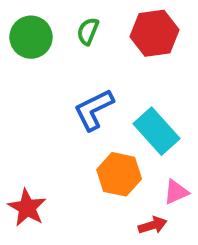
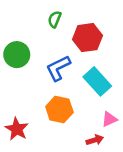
red hexagon: (154, 33) -> (87, 38), moved
green circle: (31, 37) -> (17, 55), moved
orange hexagon: (119, 174) -> (59, 109), moved

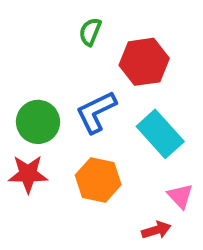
green circle: (17, 55) -> (38, 122), moved
pink triangle: (109, 119) -> (180, 196), turned -49
red star: (17, 129) -> (28, 174), moved, turned -30

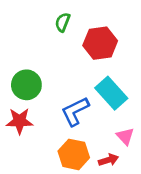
blue L-shape: (96, 112) -> (75, 111), moved
orange hexagon: (98, 180) -> (74, 154), moved

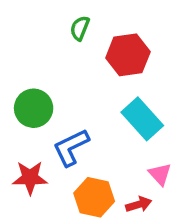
blue L-shape: (75, 111) -> (71, 147), moved
red star: (19, 121) -> (30, 178), moved

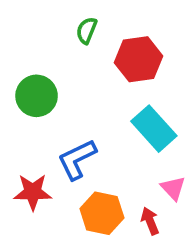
green circle: (34, 108) -> (37, 96), moved
red arrow: (139, 204) -> (150, 221), turned -95

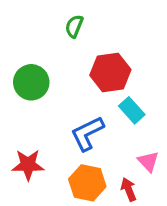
red hexagon: (139, 59) -> (110, 72), moved
cyan rectangle: (154, 129) -> (132, 110), size x0.7
blue L-shape: (77, 159) -> (87, 133), moved

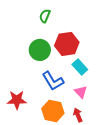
green circle: (31, 82) -> (40, 50), moved
blue L-shape: (87, 133) -> (53, 81), turned -95
pink triangle: (148, 161) -> (81, 92), moved

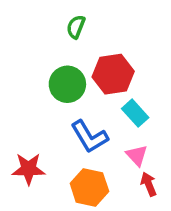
red arrow: (78, 115) -> (149, 184), moved

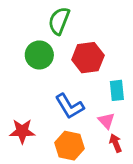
green semicircle: (76, 27) -> (59, 21), size x1.5
green circle: (67, 84) -> (39, 55), moved
cyan rectangle: (135, 113) -> (117, 90), moved, turned 36

